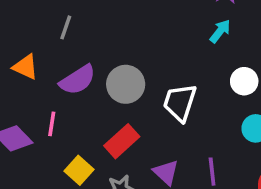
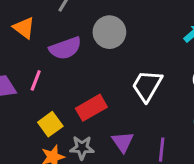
gray circle: (126, 84) -> (109, 32), moved

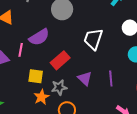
purple semicircle: (65, 48) -> (39, 37), moved
yellow square: (50, 124) -> (36, 76), turned -35

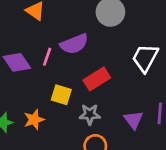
purple triangle: (85, 78) -> (134, 120), moved
orange star: (41, 97) -> (34, 120), moved

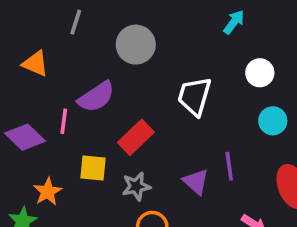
orange star: (34, 120) -> (48, 192), moved

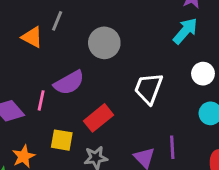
cyan arrow: (234, 22) -> (185, 31), size x1.4
orange triangle: (35, 64) -> (32, 37), moved

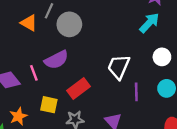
gray circle: (104, 43) -> (69, 24), moved
pink line: (41, 100) -> (34, 73), turned -35
purple line: (172, 147) -> (136, 92), moved

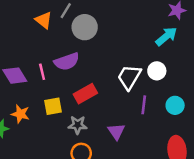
white circle: (162, 57) -> (157, 71), moved
yellow square: (49, 105) -> (53, 106), turned -30
orange star: (18, 116) -> (20, 114), turned 30

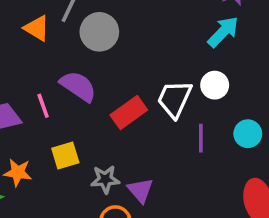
purple semicircle: (67, 61) -> (78, 86), turned -120
red rectangle: (85, 94) -> (129, 112), moved
purple triangle: (116, 132) -> (140, 190), moved

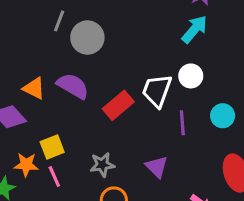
orange triangle: (37, 28) -> (34, 88), moved
pink line: (43, 106) -> (54, 177), moved
yellow square: (65, 155) -> (52, 147), moved
purple triangle: (140, 190) -> (157, 167), moved

